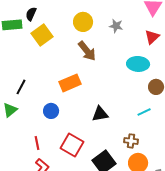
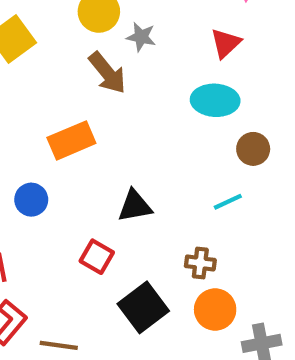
gray star: (116, 26) -> (141, 37), moved
red triangle: (152, 37) -> (226, 43), moved
red square: (72, 145) -> (97, 257), moved, size x0.7

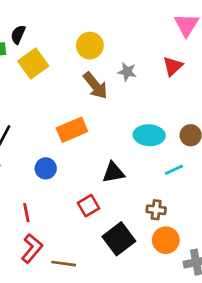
gray star: (141, 37) -> (127, 72), moved
cyan ellipse: (215, 100) -> (149, 135), moved
red square: (97, 257) -> (88, 206), turned 30

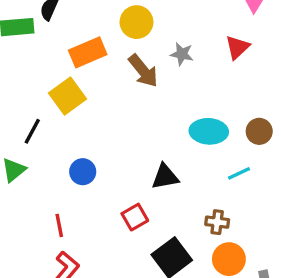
yellow square: (33, 63) -> (68, 96), moved
orange rectangle: (72, 130) -> (88, 52), moved

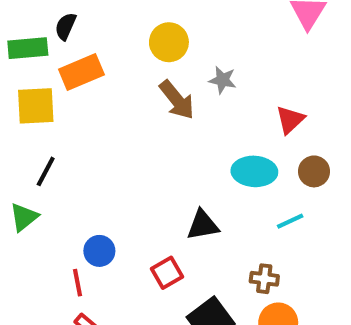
red triangle: (237, 47) -> (290, 120), moved
orange rectangle: (88, 52) -> (81, 72), moved
yellow square: (68, 96) -> (36, 106), moved, turned 33
blue circle: (83, 172) -> (99, 251), moved

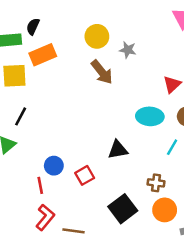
gray star: (223, 80) -> (128, 50), moved
cyan line: (290, 221) -> (172, 147), turned -35
red square: (167, 273) -> (85, 175), moved

